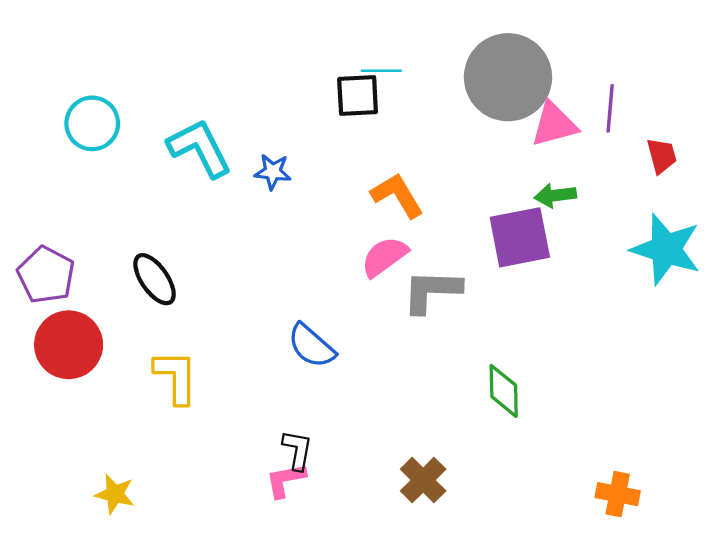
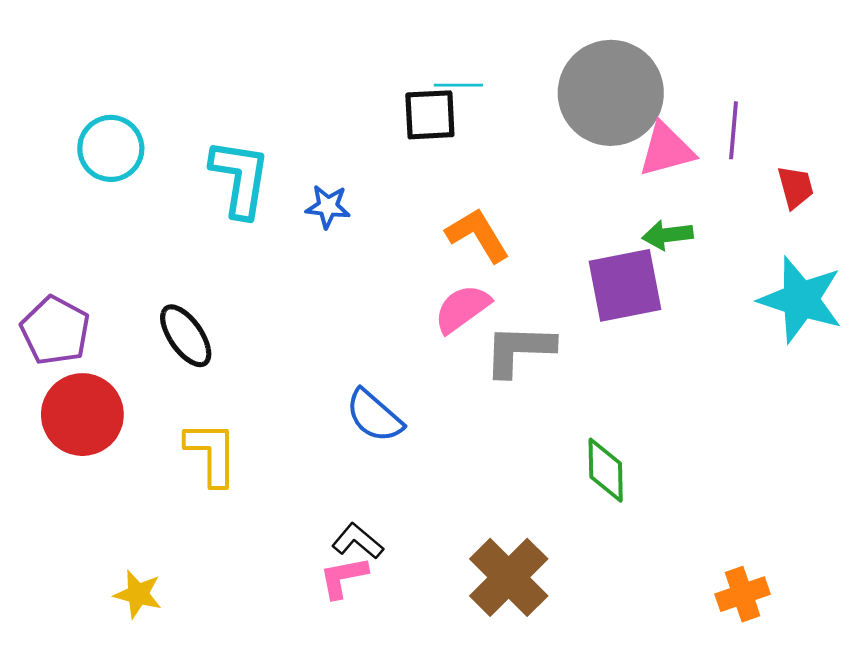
cyan L-shape: (200, 148) -> (240, 178), turned 36
black L-shape: (297, 450) -> (358, 541), turned -60
brown cross: (423, 480) -> (509, 577), size x1.4
orange cross: (618, 494) -> (743, 594), turned -30

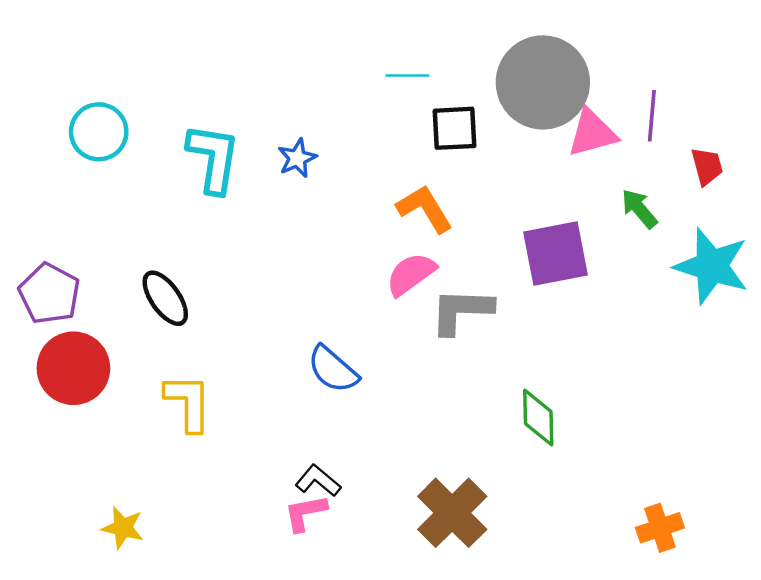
black square: (430, 115) -> (454, 128), moved
blue star: (328, 207) -> (297, 158), moved, turned -30
green arrow: (668, 235) -> (639, 209), moved, turned 57

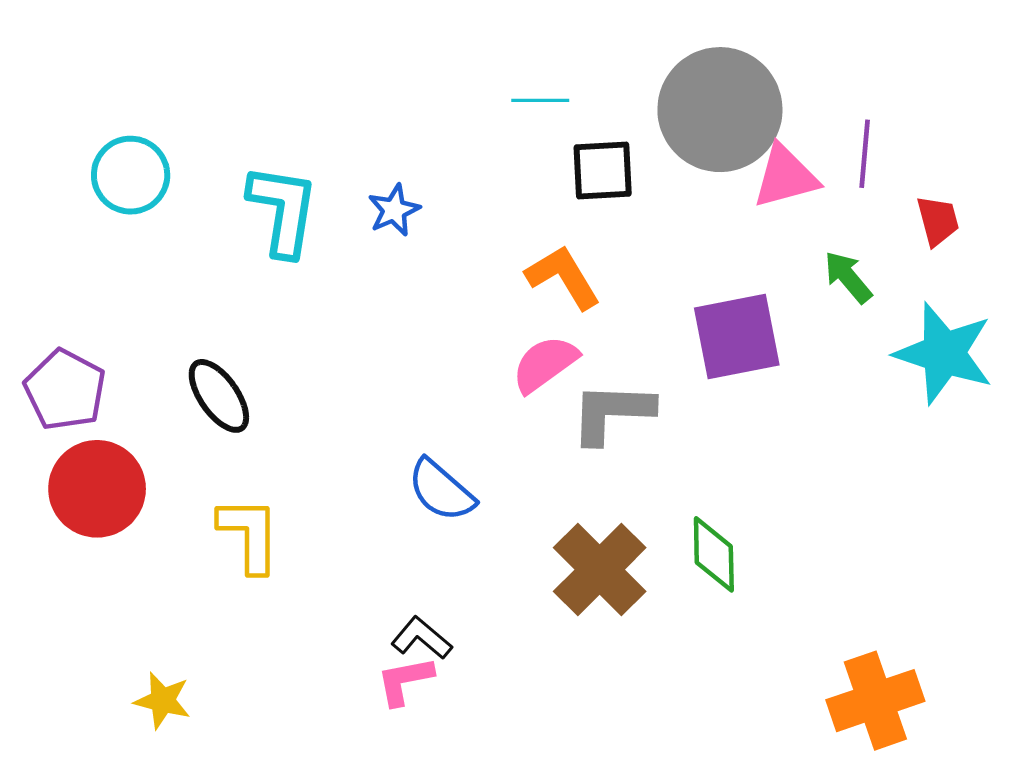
brown cross: (452, 513) -> (600, 570), moved
orange cross: (660, 528) -> (875, 701), size x1.5

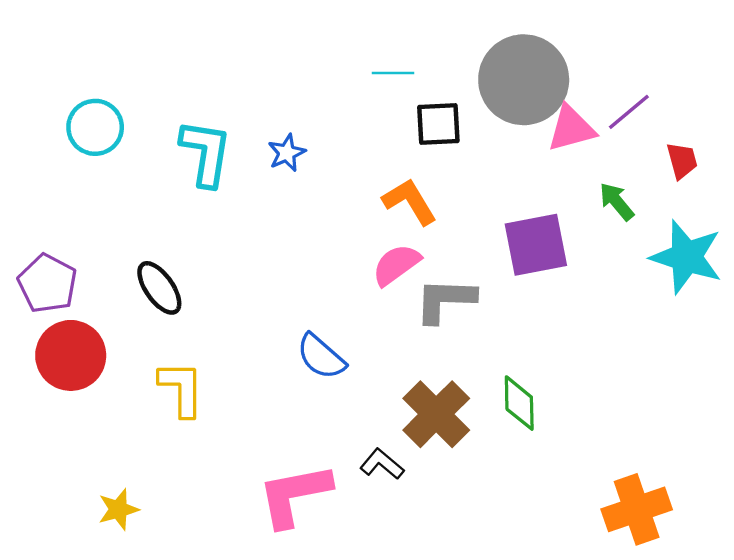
purple line: (865, 154) -> (629, 112), turned 45
black L-shape: (421, 638) -> (382, 464), moved
pink L-shape: (405, 681) -> (294, 495), size x1.8
yellow star: (163, 701) -> (118, 509), turned -30

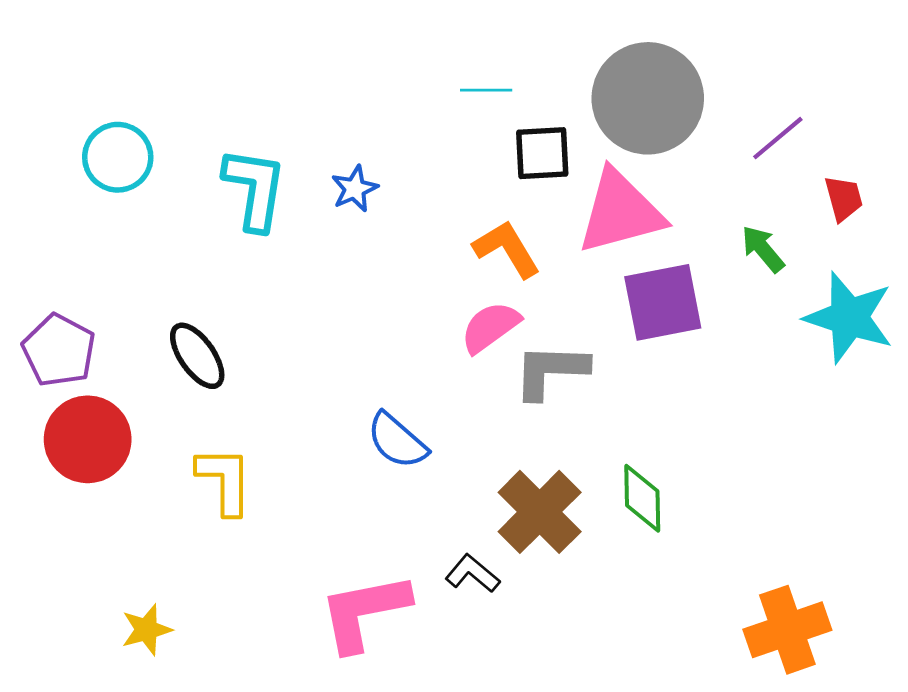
pink triangle: (571, 128) -> (620, 212), moved, size x1.5

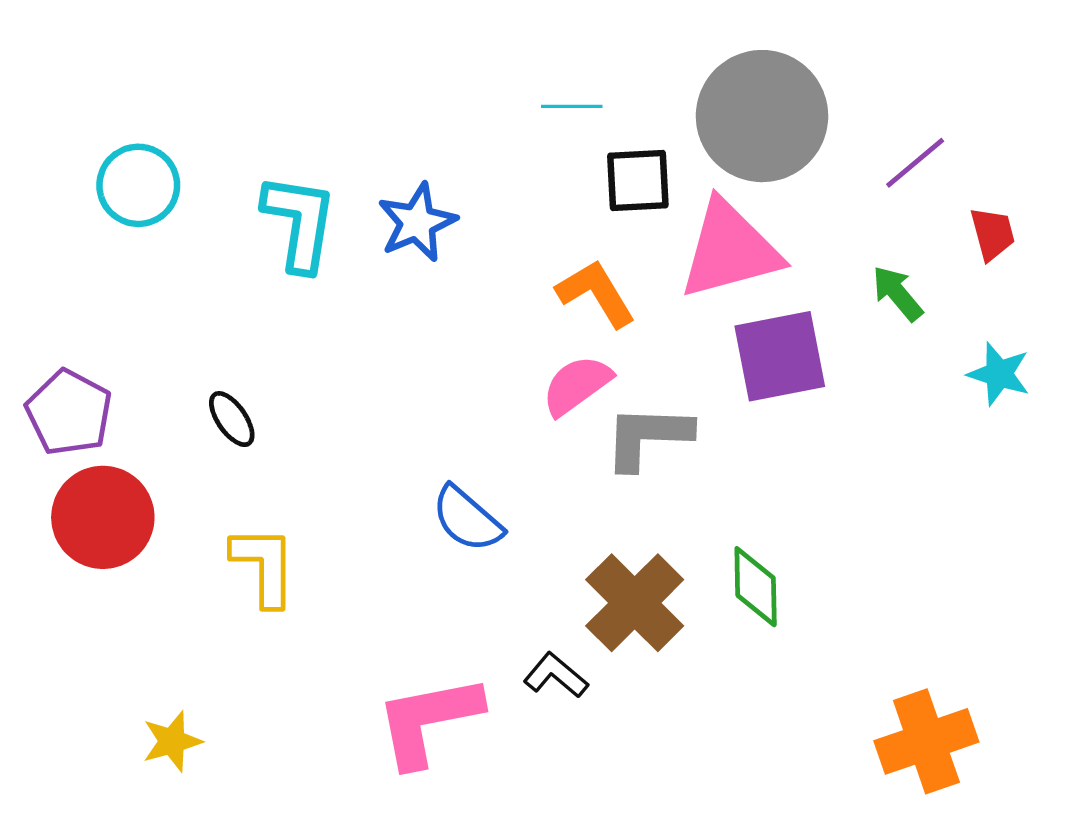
blue star: (355, 189) -> (417, 222), size x1.4
cyan star: (849, 317) -> (999, 374), size x0.6
black ellipse: (197, 356) -> (232, 419), size x0.7

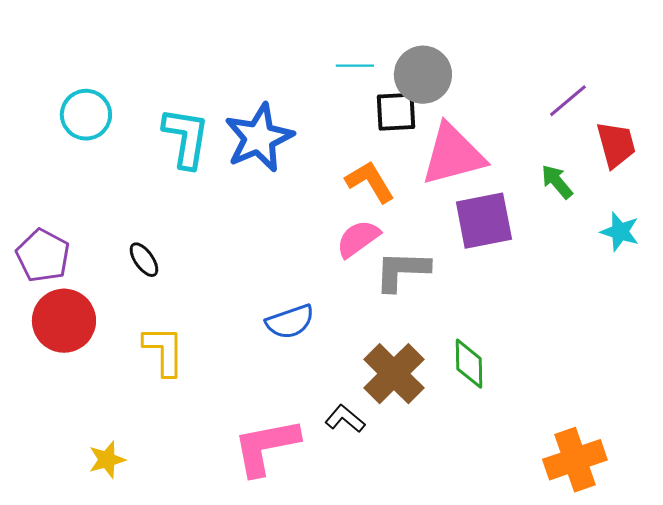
gray circle: (762, 116) -> (423, 75), moved, size x0.7
blue star: (417, 222) -> (259, 138), size x1.4
red trapezoid: (992, 234) -> (616, 145), size x1.4
blue semicircle: (467, 519) -> (290, 322), turned -60

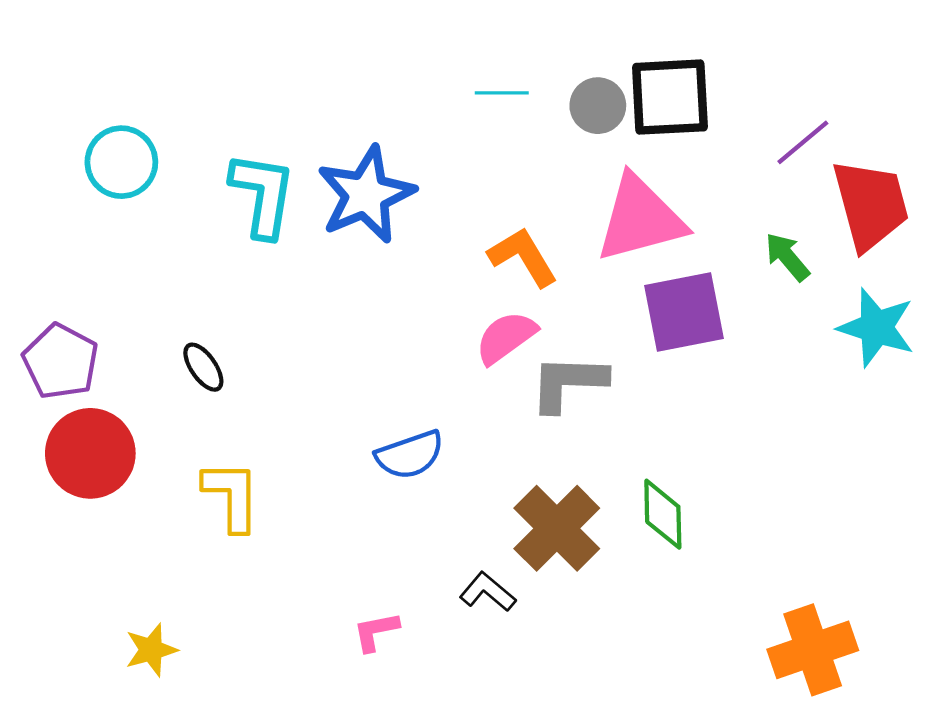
gray circle: (423, 75) -> (598, 106), size x0.7
black square: (396, 112) -> (670, 97), moved, size x1.4
red trapezoid: (616, 145) -> (871, 205), size x1.4
cyan star: (620, 232) -> (876, 328), size x1.4
pink L-shape: (266, 447) -> (376, 631), size x0.5

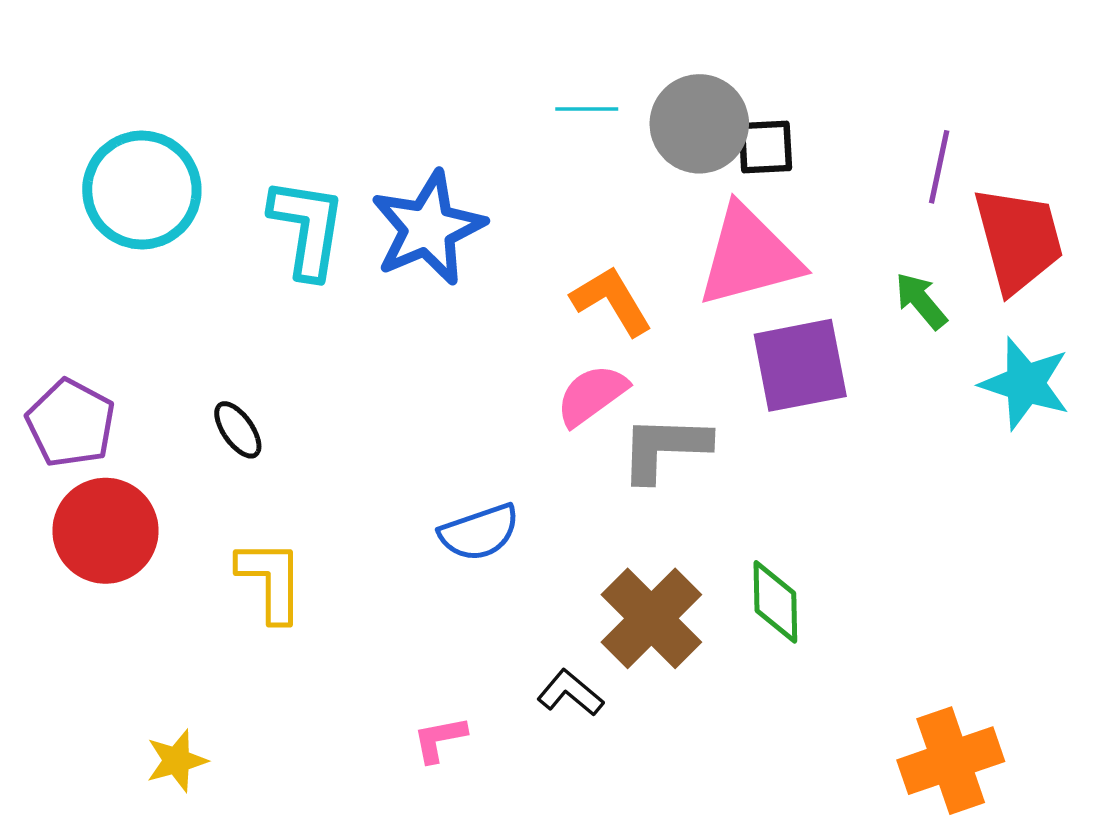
black square: (670, 97) -> (765, 147), moved, size x0.6
gray circle: (598, 106) -> (699, 124), size x1.5
purple line: (803, 142) -> (939, 167), turned -38
cyan circle: (121, 162) -> (142, 190), size x1.4

